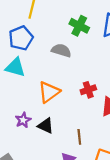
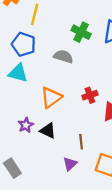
blue pentagon: (21, 38) -> (24, 44), turned -30

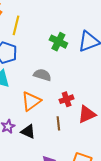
gray semicircle: (63, 57) -> (42, 75), moved
brown line: (81, 142) -> (58, 123), moved

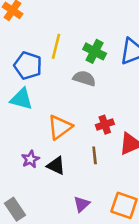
yellow line: (16, 25) -> (56, 46), moved
gray semicircle: (42, 75) -> (84, 78), moved

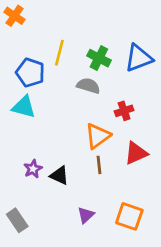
red cross: (105, 125) -> (124, 111), moved
orange triangle: (60, 127) -> (98, 136), moved

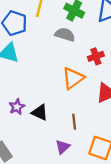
brown line: (99, 165) -> (74, 122), moved

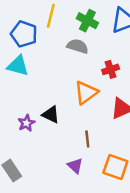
black triangle: (40, 112) -> (51, 115), moved
purple triangle: (63, 147) -> (75, 166), turned -35

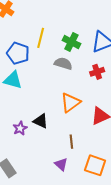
red cross: (111, 69) -> (97, 72), moved

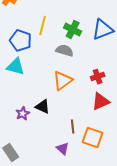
red cross: (97, 72) -> (98, 77), moved
orange triangle: (70, 103) -> (63, 81), moved
orange square: (95, 165) -> (93, 138), moved

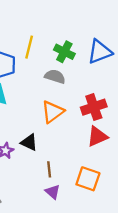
red cross: (98, 77) -> (94, 107), size x1.5
brown line: (73, 127) -> (49, 169), moved

